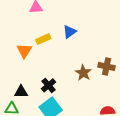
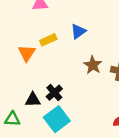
brown star: (83, 73) -> (93, 65), moved
black triangle: (21, 92) -> (33, 100), moved

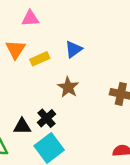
orange triangle: (27, 53) -> (15, 49), moved
brown star: (93, 65) -> (68, 87), moved

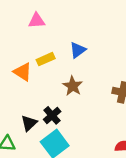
orange triangle: (15, 49) -> (23, 72), moved, turned -30
black triangle: (22, 126) -> (29, 123), turned -42

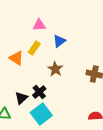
pink triangle: (37, 21) -> (39, 25), moved
yellow rectangle: (46, 59) -> (34, 48), turned -32

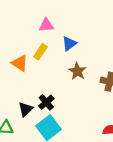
brown star: (55, 69) -> (77, 71), moved

